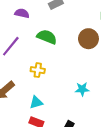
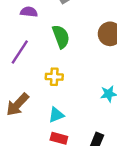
green semicircle: (47, 37) -> (61, 37), turned 54

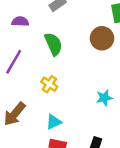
yellow cross: (54, 77) -> (49, 84), turned 35

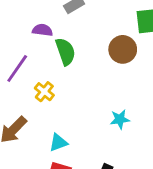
purple semicircle: (20, 21) -> (42, 30), moved
yellow cross: (49, 84) -> (44, 92), moved

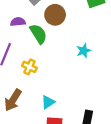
brown circle: (123, 49) -> (55, 15), moved
cyan star: (120, 119) -> (84, 51), moved

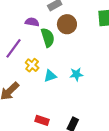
cyan star: (84, 51) -> (76, 74), moved
cyan triangle: (48, 102) -> (50, 76), moved

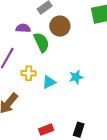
yellow cross: (32, 65) -> (29, 73), turned -32
red rectangle: (42, 120) -> (46, 130), turned -32

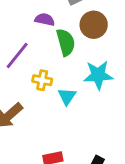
cyan star: (76, 77) -> (98, 75), moved, size x1.5
cyan triangle: (49, 82) -> (67, 96), turned -40

